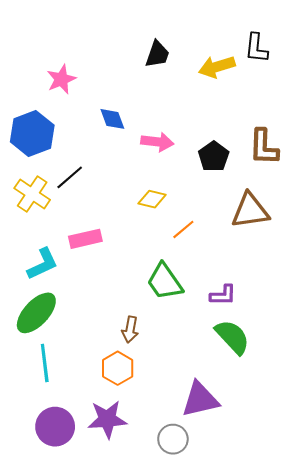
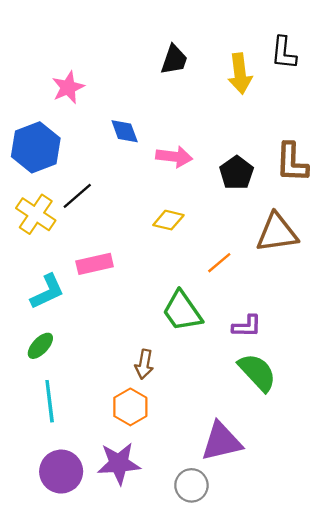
yellow arrow: (217, 67) -> (240, 74), turned -80
orange line: (183, 229) -> (219, 263), moved
green ellipse: (36, 313) -> (40, 346), size x0.6

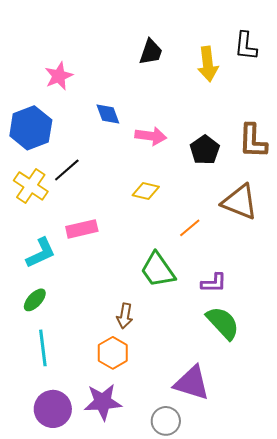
brown triangle: (277, 233) -> (240, 202), turned 30
purple triangle: (221, 442) -> (192, 383), turned 30

